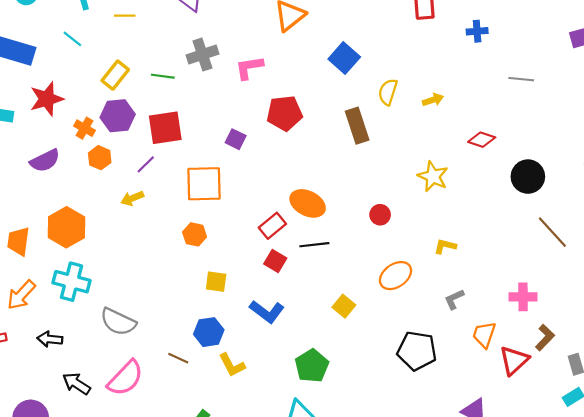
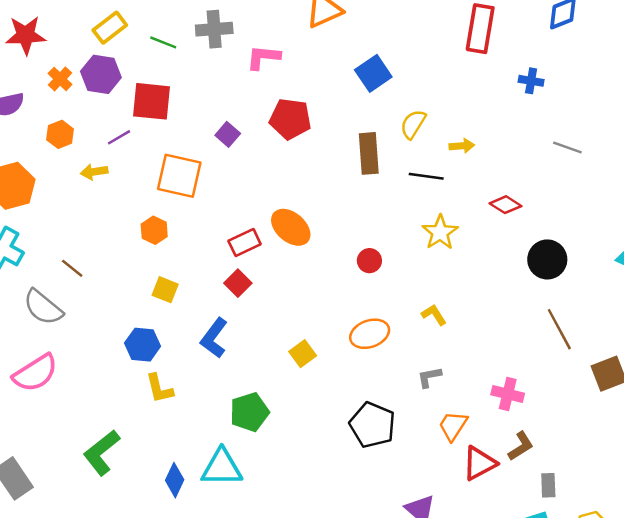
orange hexagon: (100, 158) -> (60, 134), moved
black line: (314, 245) -> (426, 176), moved
yellow L-shape: (445, 246) -> (434, 315), turned 30
blue L-shape: (267, 312) -> (214, 338), turned 76
brown line: (178, 358) -> (72, 268), moved

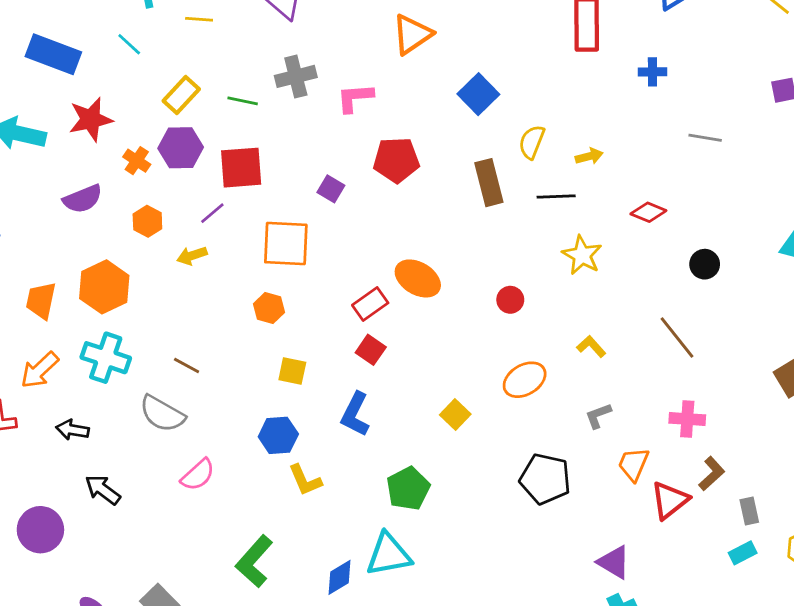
black circle: (547, 259) -> (705, 264), size x0.7
brown line: (559, 329) -> (677, 337), moved
pink semicircle: (35, 373) -> (198, 475), moved, size x0.7
blue diamond: (175, 480) -> (340, 577), turned 44

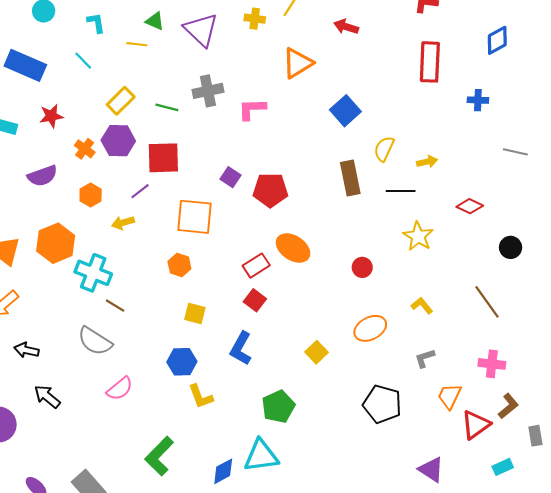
red star: (91, 119) -> (51, 116), size x0.7
red pentagon: (396, 160) -> (270, 190), moved
cyan cross: (106, 358) -> (93, 273), moved
cyan rectangle: (743, 553) -> (503, 467), moved

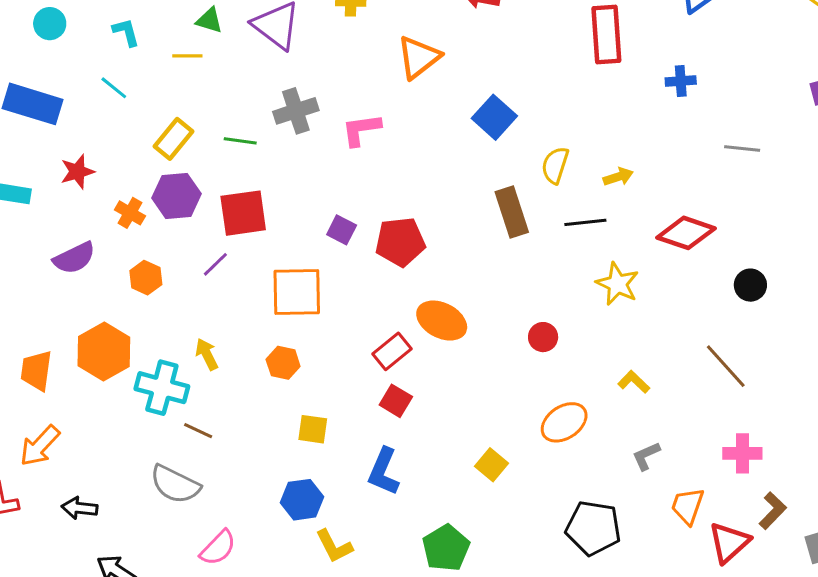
red diamond: (470, 206) -> (686, 233), size x1.5
yellow arrow: (123, 223) -> (207, 354), moved, turned 85

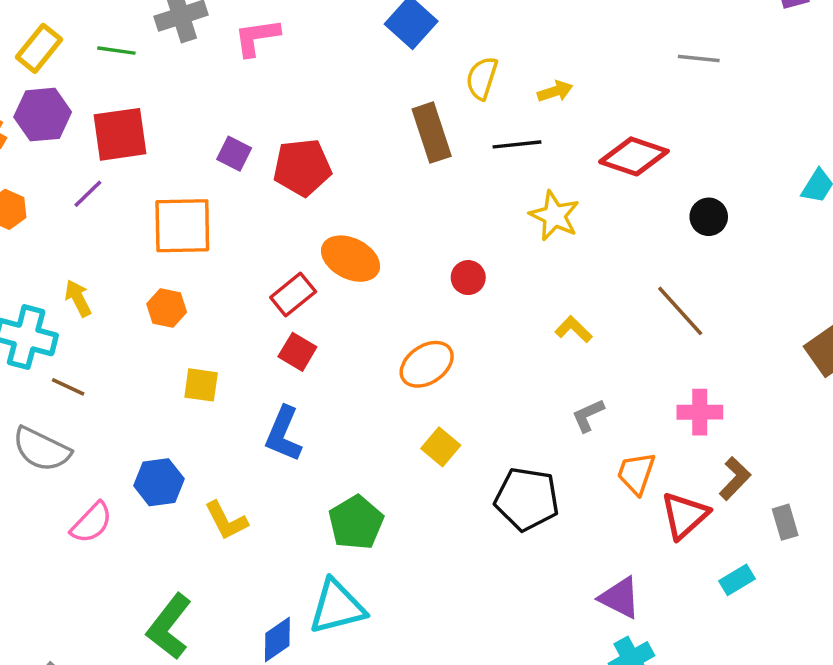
orange ellipse: (564, 422) -> (427, 364), moved
yellow square: (492, 465) -> (441, 447), moved
blue hexagon: (302, 500) -> (159, 482), moved

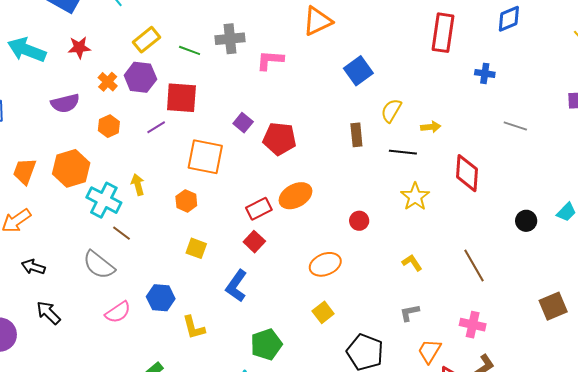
brown rectangle: (432, 133) -> (356, 135), size x0.7
red diamond: (634, 156) -> (467, 173), turned 63
black circle: (709, 217) -> (526, 221), moved
orange ellipse: (351, 259) -> (295, 196), turned -68

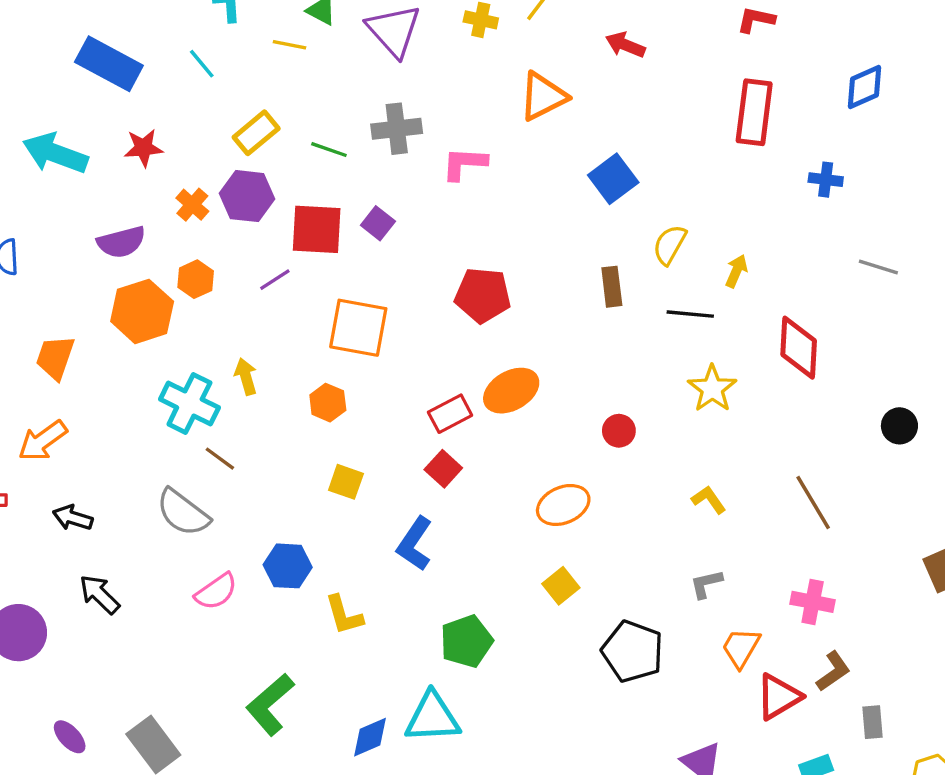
purple square: (243, 123) -> (378, 223), moved
yellow arrow: (431, 127) -> (736, 271), turned -60
orange hexagon: (71, 168) -> (142, 311), moved

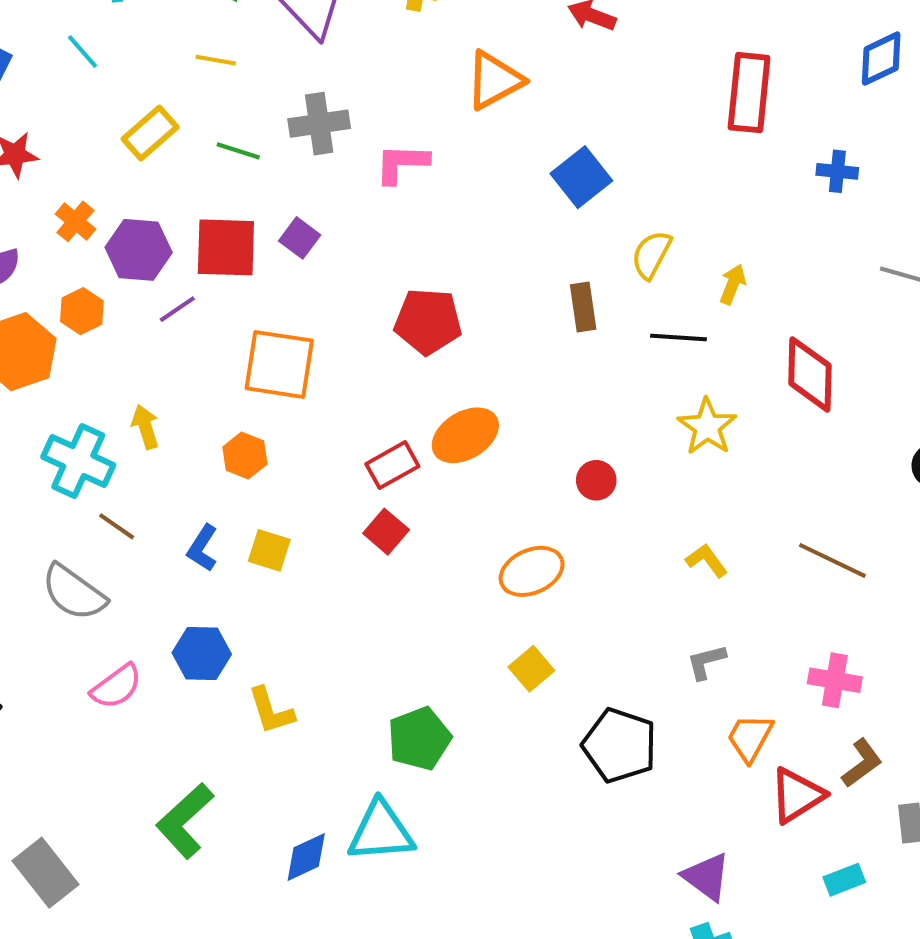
yellow line: (290, 45) -> (216, 60), moved
purple hexagon: (247, 196) -> (139, 250), moved
brown line: (813, 502) -> (832, 560), turned -32
blue L-shape: (415, 544) -> (202, 548), moved, size x0.7

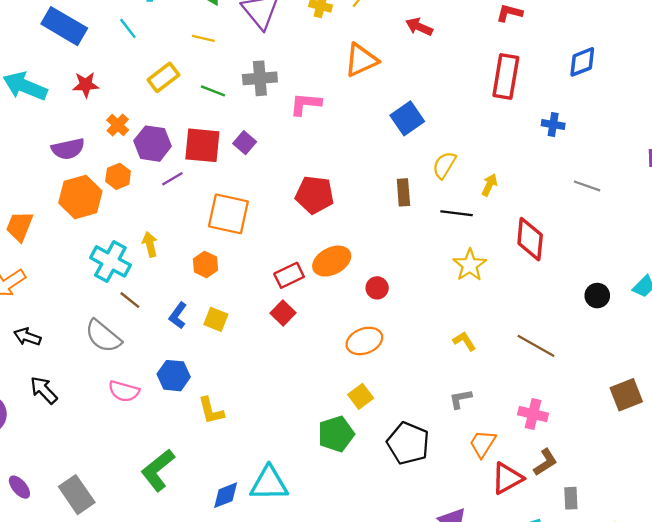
red circle: (596, 480) -> (377, 288), moved
pink semicircle: (116, 687) -> (124, 391), turned 48
green pentagon: (419, 739) -> (336, 434), moved

